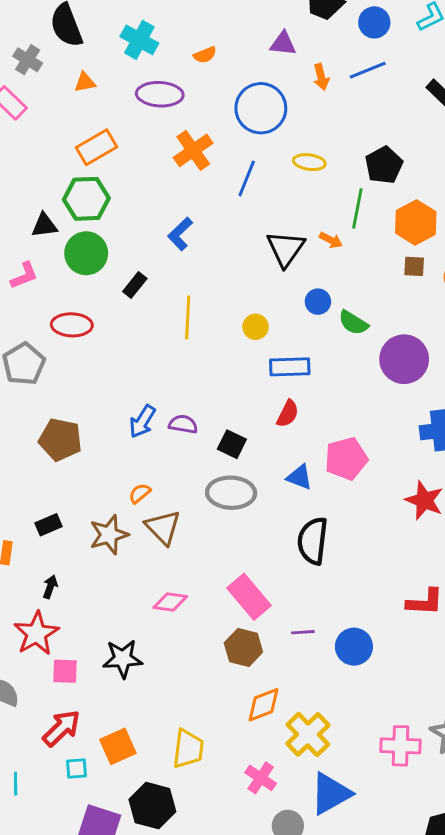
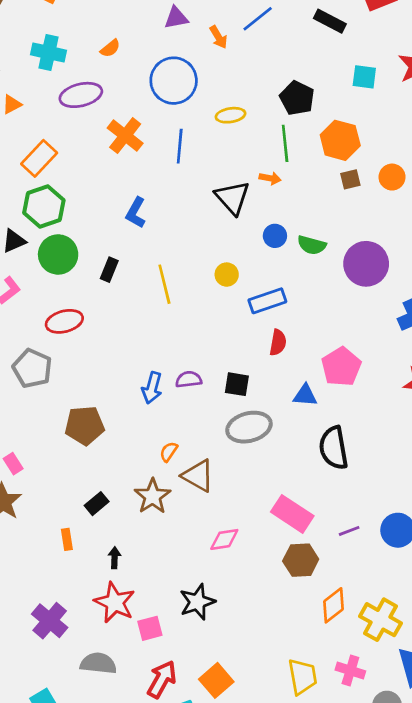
yellow trapezoid: (188, 749) -> (302, 677), moved

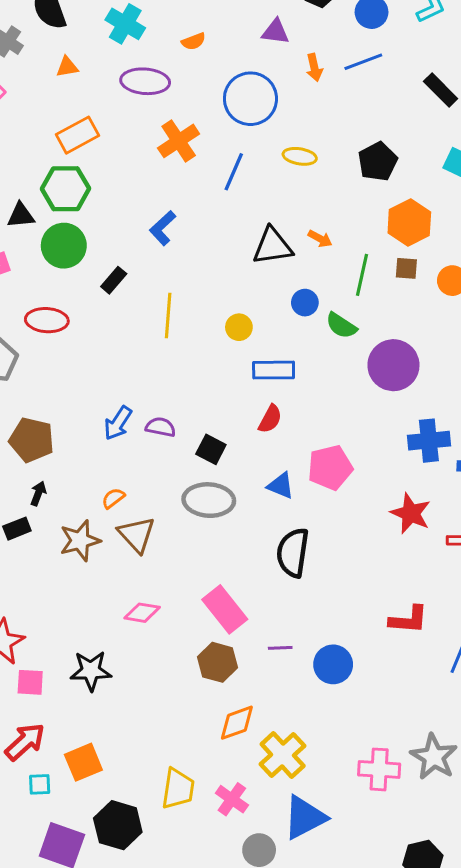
green line: (285, 143) -> (362, 275), moved
black triangle: (232, 198) -> (272, 246), turned 45
black arrow: (115, 558) -> (38, 493), moved

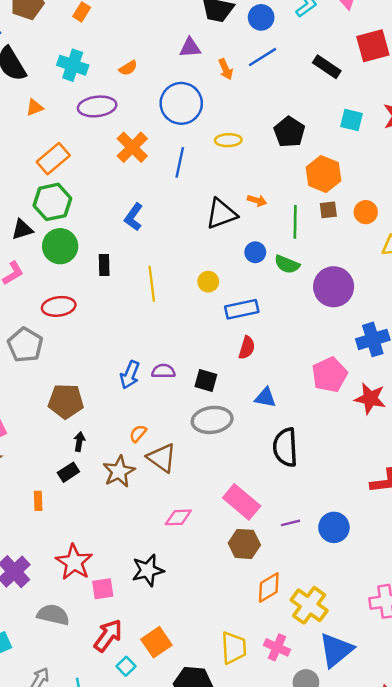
black rectangle: (114, 280) -> (104, 265), turned -30
pink pentagon: (330, 468) -> (330, 375), moved
cyan square: (40, 784) -> (126, 666), turned -30

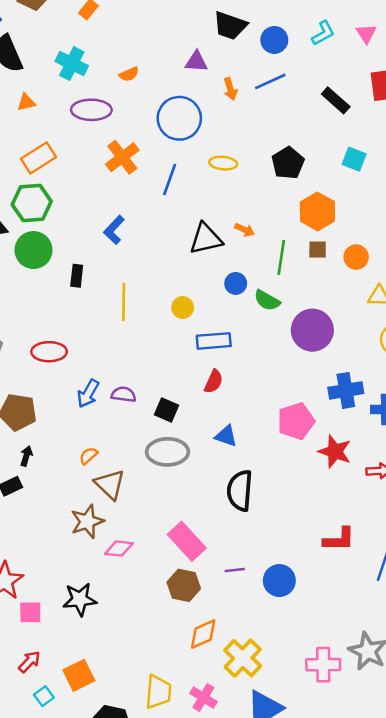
red ellipse: (59, 306) -> (49, 352), moved
brown star: (119, 471) -> (87, 521), moved
red arrow: (108, 636) -> (29, 662), size x0.7

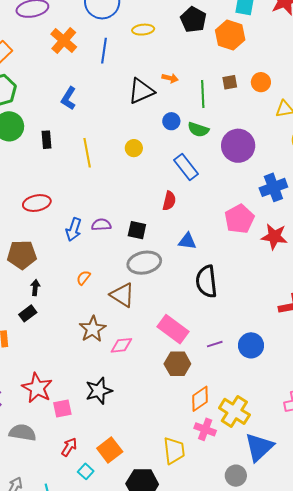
orange hexagon: (317, 211) -> (230, 35), moved
blue rectangle: (214, 341) -> (186, 167), moved, turned 68
brown triangle: (110, 484) -> (122, 295), moved
pink cross: (203, 697) -> (205, 429), moved

